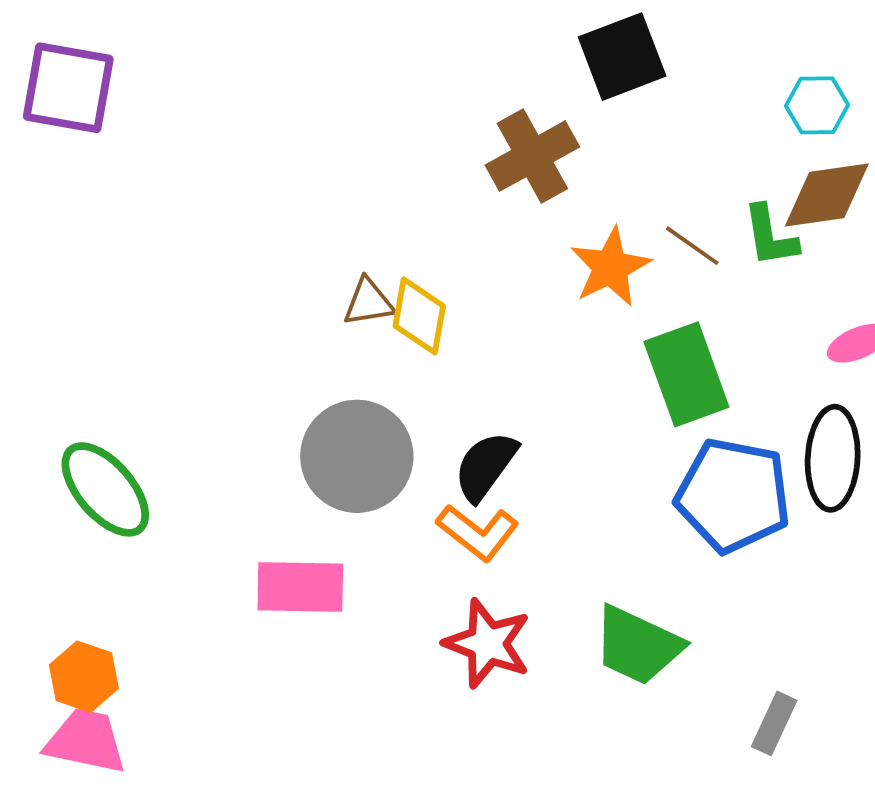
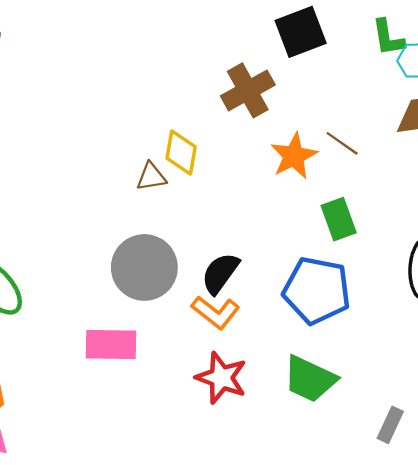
green L-shape: (770, 236) -> (388, 38), moved
yellow diamond: (419, 316) -> (181, 153), moved
green rectangle: (686, 374) -> (339, 219), size x0.7
blue pentagon: (733, 495) -> (317, 290), moved

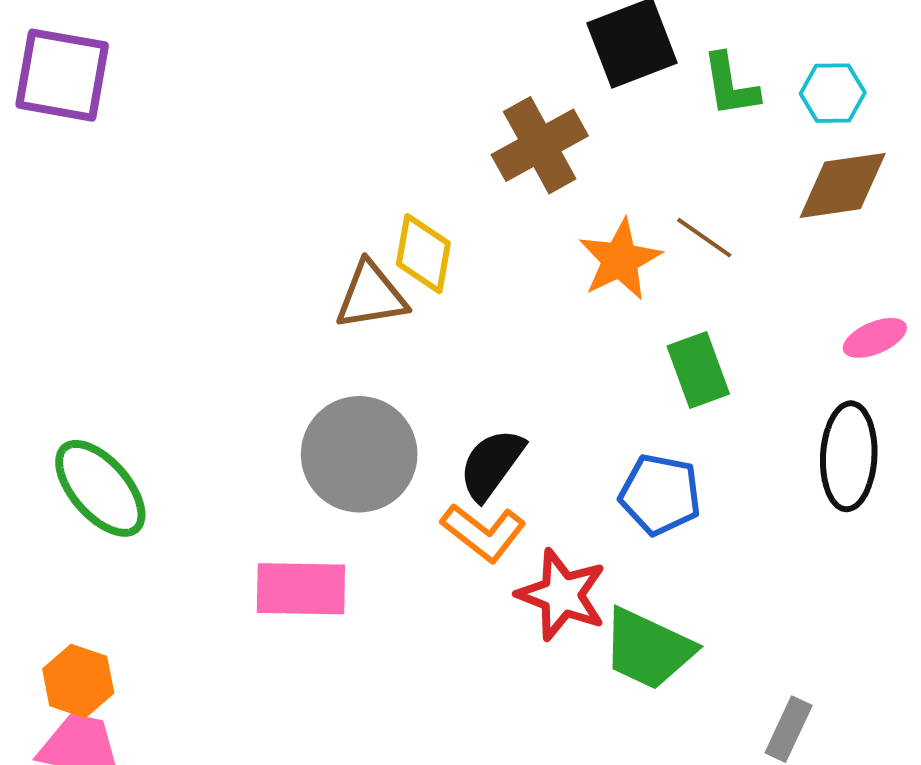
green L-shape: (388, 38) -> (730, 85), moved
brown triangle: (151, 177) -> (371, 296), size x1.4
blue pentagon: (317, 290) -> (660, 494), size x0.7
red star: (221, 378) -> (562, 595), moved

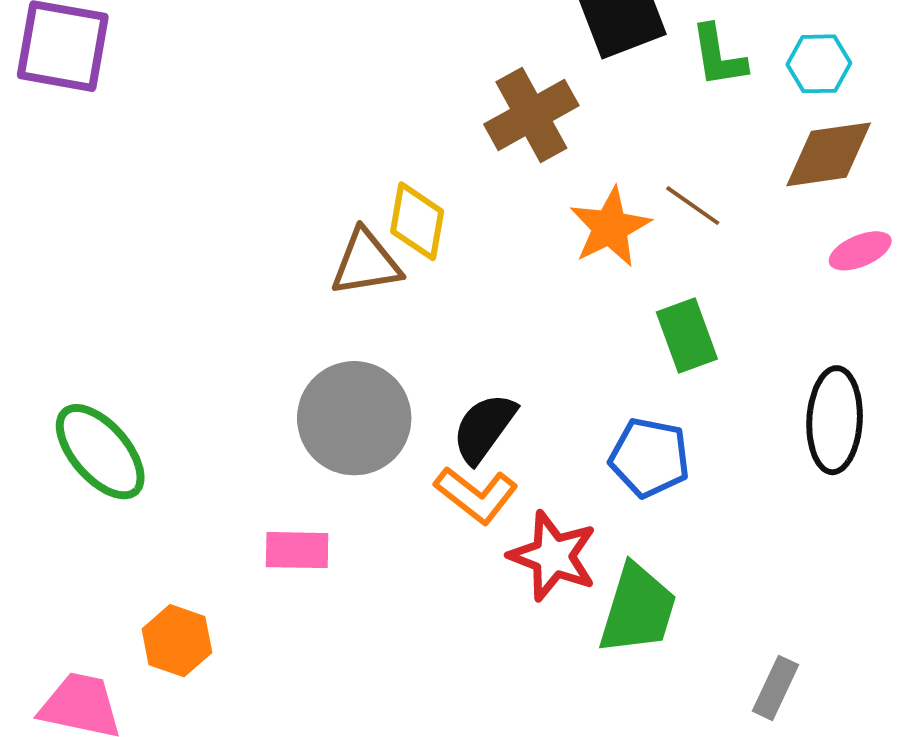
pink ellipse: (875, 338) -> (860, 251), moved
pink rectangle: (301, 589) -> (297, 550), size x0.7
green trapezoid: (648, 649) -> (638, 609), turned -98
orange hexagon: (78, 681) -> (177, 641), moved

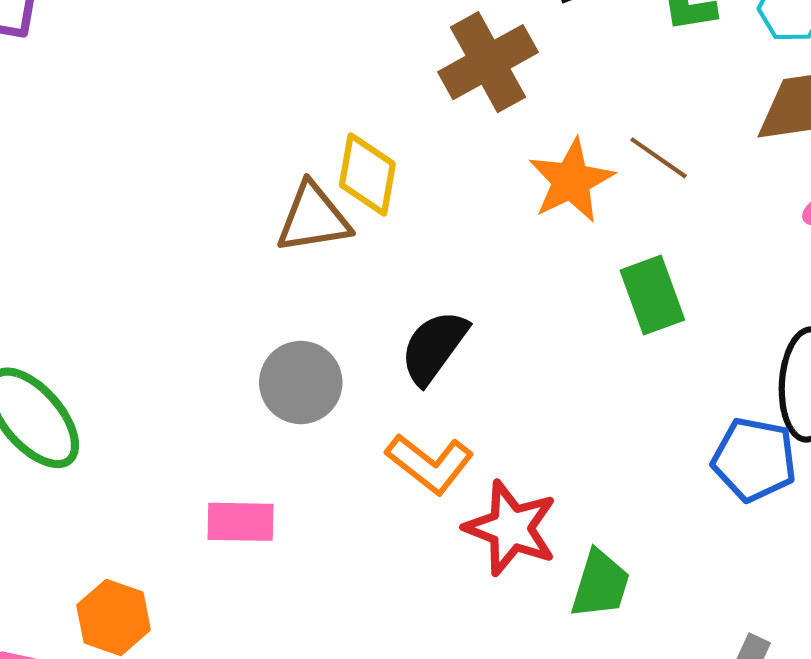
gray circle: (354, 418) -> (301, 382), size x0.7
black semicircle: (484, 428) -> (434, 347), moved
blue pentagon: (649, 458) -> (754, 459), moved
green trapezoid: (638, 609) -> (600, 584), size x0.7

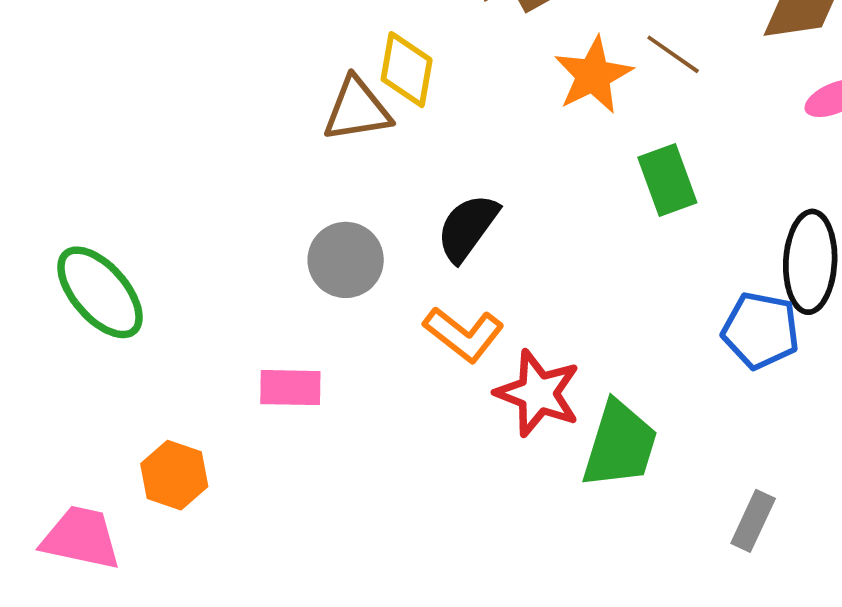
green trapezoid: (600, 584) -> (620, 445), size x1.4

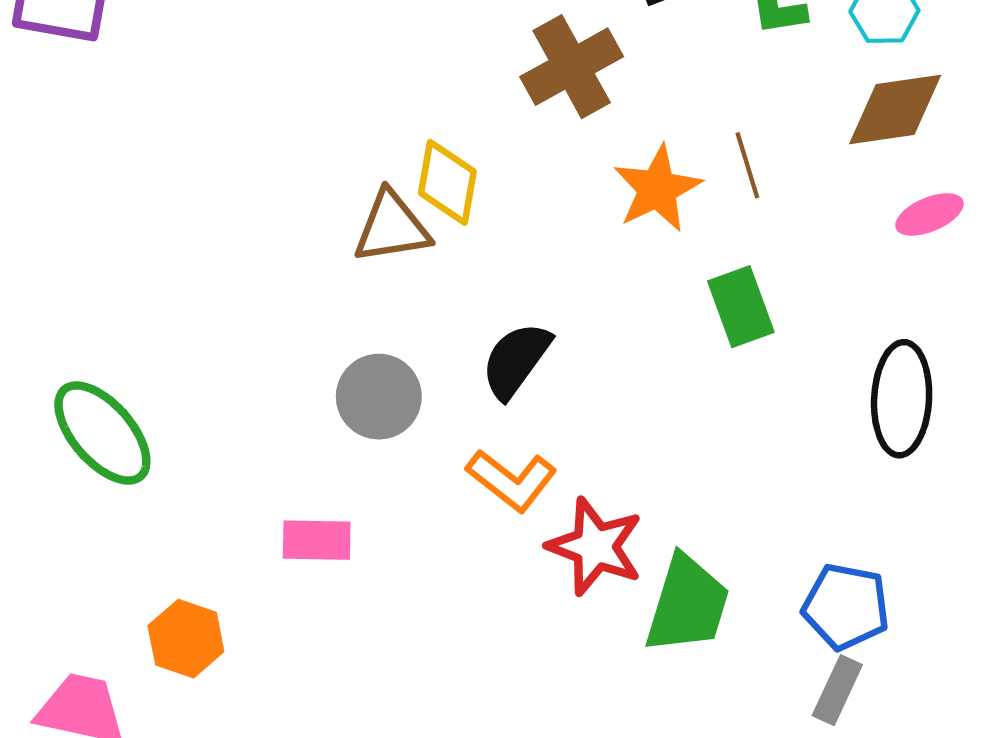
brown line: (673, 54) -> (747, 165), turned 38
blue pentagon: (761, 330) -> (846, 607), moved

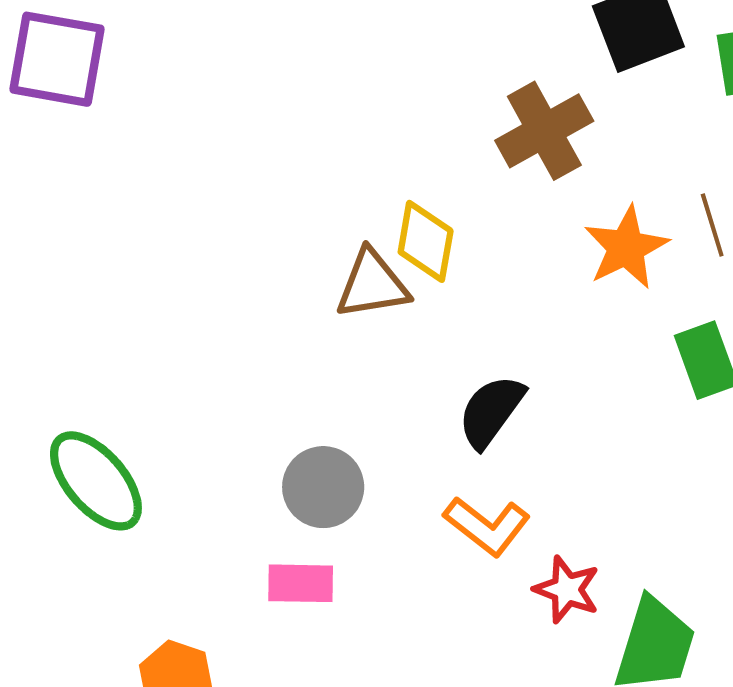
gray circle: (379, 397) -> (323, 487), moved
red star: (595, 547) -> (567, 589), size x0.7

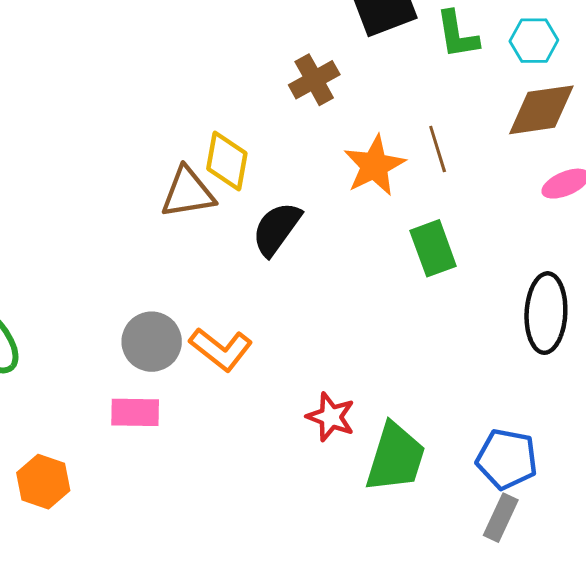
brown cross: (544, 131) -> (314, 80), size x0.7
black semicircle: (491, 411) -> (277, 229), moved
orange L-shape: (487, 526) -> (221, 349), moved

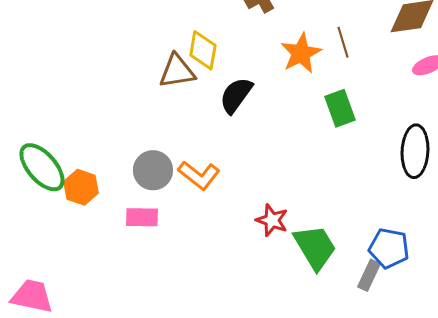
green trapezoid: (395, 458) -> (315, 247), turned -48
orange hexagon: (43, 482) -> (81, 187), moved
gray rectangle: (501, 518) -> (369, 275), moved

